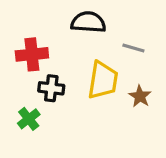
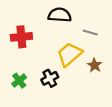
yellow trapezoid: (103, 80) -> (69, 54), turned -140
black cross: (51, 88) -> (50, 78), moved, turned -35

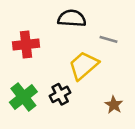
brown star: (95, 65) -> (114, 105), moved
green cross: (19, 81) -> (23, 97), size x1.5

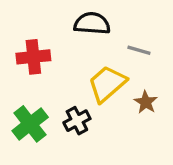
brown star: (114, 105) -> (146, 102), moved

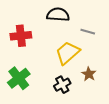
brown star: (146, 102) -> (89, 74), moved
black cross: (77, 121) -> (62, 85), moved

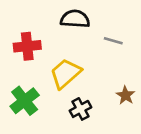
yellow trapezoid: (68, 53) -> (65, 73), moved
brown star: (89, 74) -> (125, 95), moved

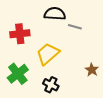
gray line: (113, 41) -> (75, 27), moved
black cross: (80, 109) -> (51, 85), moved, turned -35

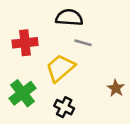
gray line: (75, 27) -> (83, 43), moved

